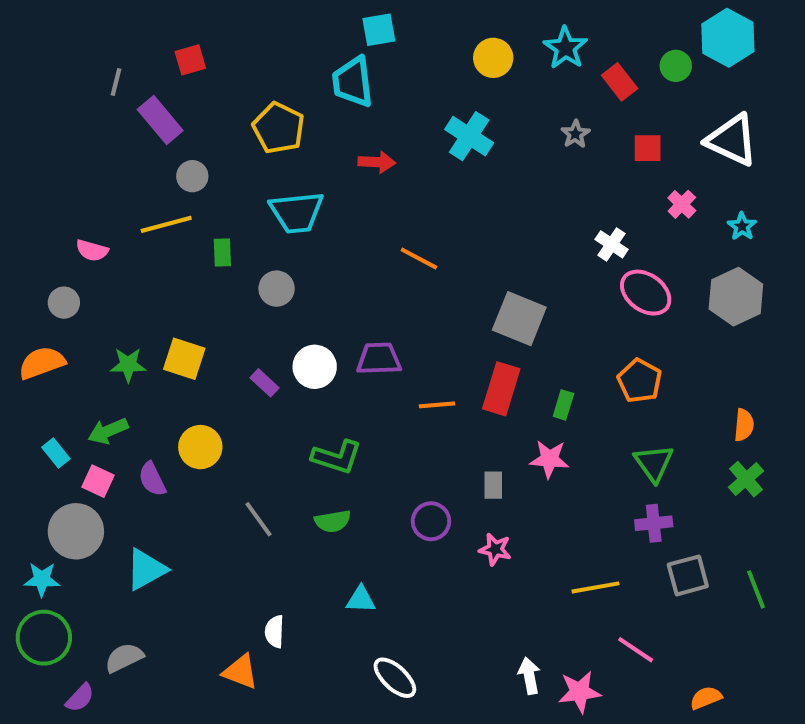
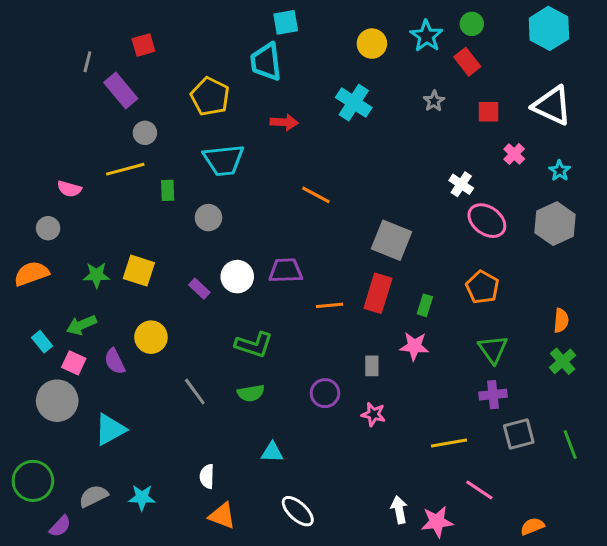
green circle: (676, 66) -> (472, 24), moved
cyan star: (42, 579) -> (142, 498), moved
orange triangle: (240, 672) -> (222, 516), moved

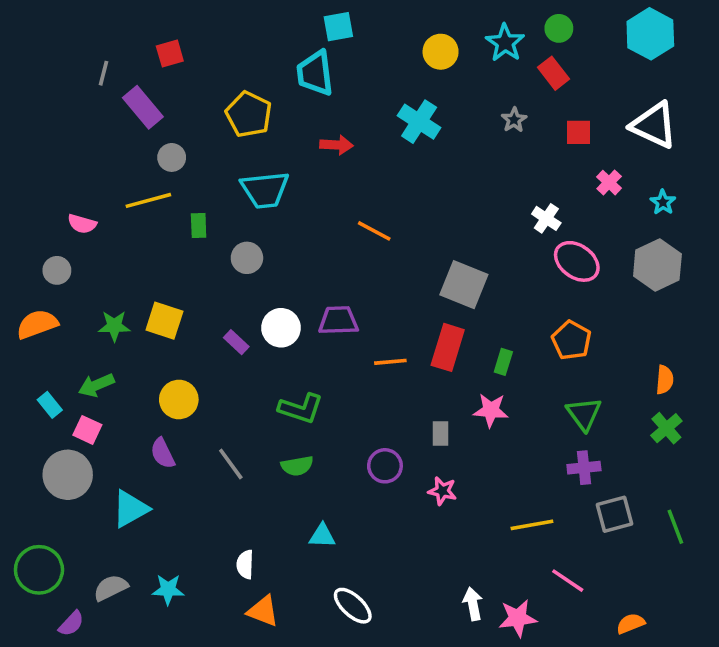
purple semicircle: (115, 361) -> (163, 453), moved

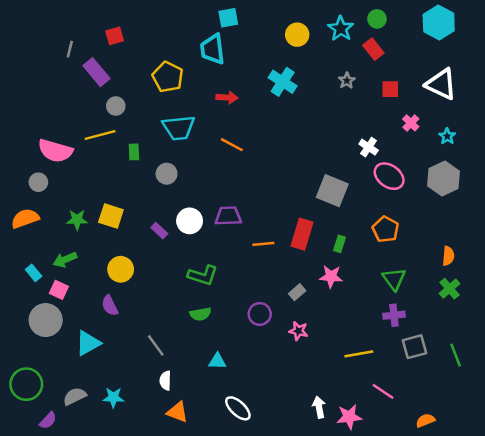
pink semicircle: (82, 224) -> (55, 151), size x1.8
orange line: (374, 231) -> (232, 145), moved
gray square: (464, 285) -> (332, 191), moved
gray rectangle: (441, 434) -> (297, 292), turned 49
gray line: (231, 464) -> (156, 345), moved

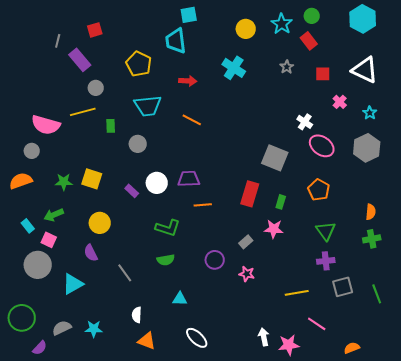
orange line: (263, 244) -> (203, 205), moved
green cross: (450, 289) -> (372, 239), turned 30
gray line: (156, 345) -> (125, 273), moved

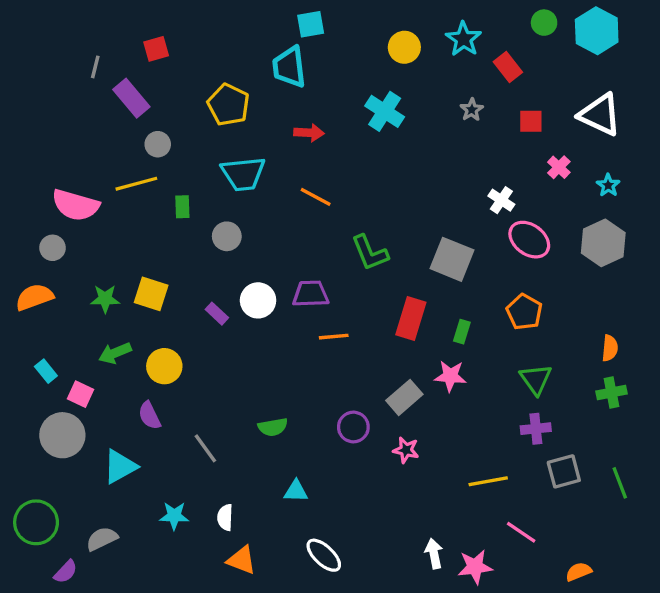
green circle: (312, 16) -> (544, 23), moved
green arrow: (54, 215) -> (115, 353), moved
green L-shape: (168, 228) -> (370, 253), moved, turned 50
gray rectangle: (246, 242) -> (404, 397), size x1.5
cyan star: (94, 329) -> (174, 516), moved

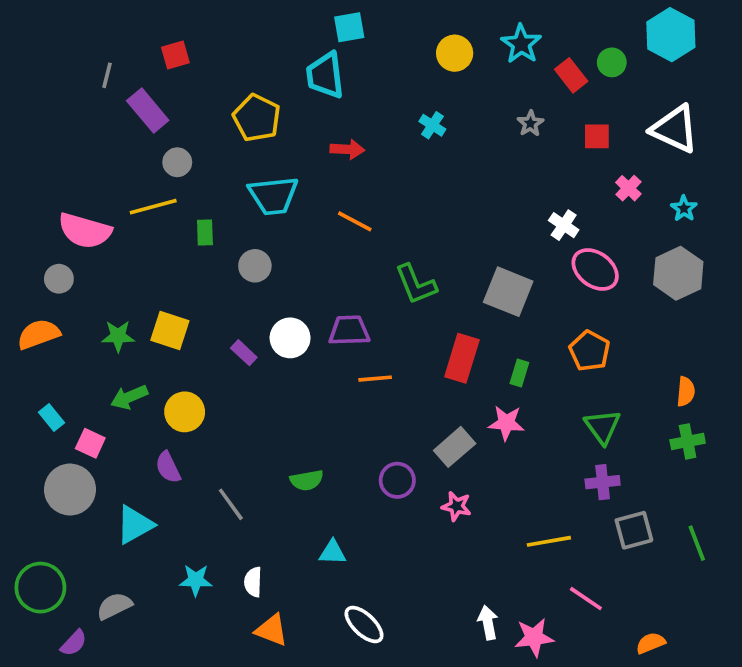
green circle: (544, 23) -> (612, 62), moved
cyan cross: (385, 111) -> (432, 125), size x0.6

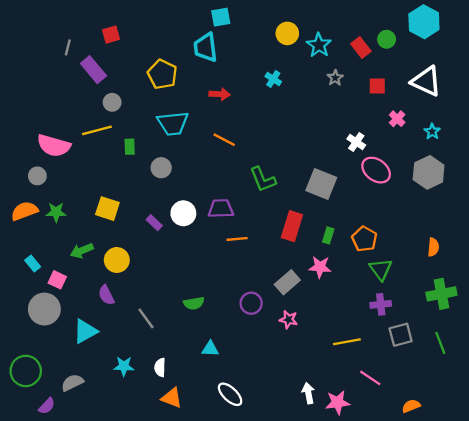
cyan star: (521, 44) -> (319, 45), moved
green star: (118, 336) -> (56, 212), moved
orange pentagon: (590, 351) -> (364, 239), moved
green cross: (688, 441) -> (441, 294), moved, size x1.4

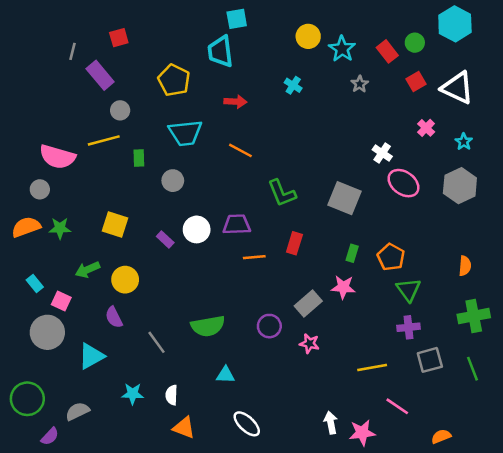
red square: (377, 86) -> (416, 82), moved, turned -30
red rectangle: (292, 226) -> (294, 243), moved, size x0.7
green semicircle: (194, 303) -> (208, 326), size x1.5

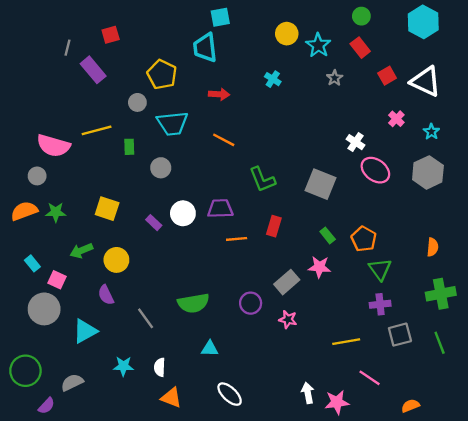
green circle: (415, 43) -> (361, 16), moved
gray circle: (120, 110) -> (137, 102), moved
green rectangle: (352, 253) -> (328, 235), turned -56

